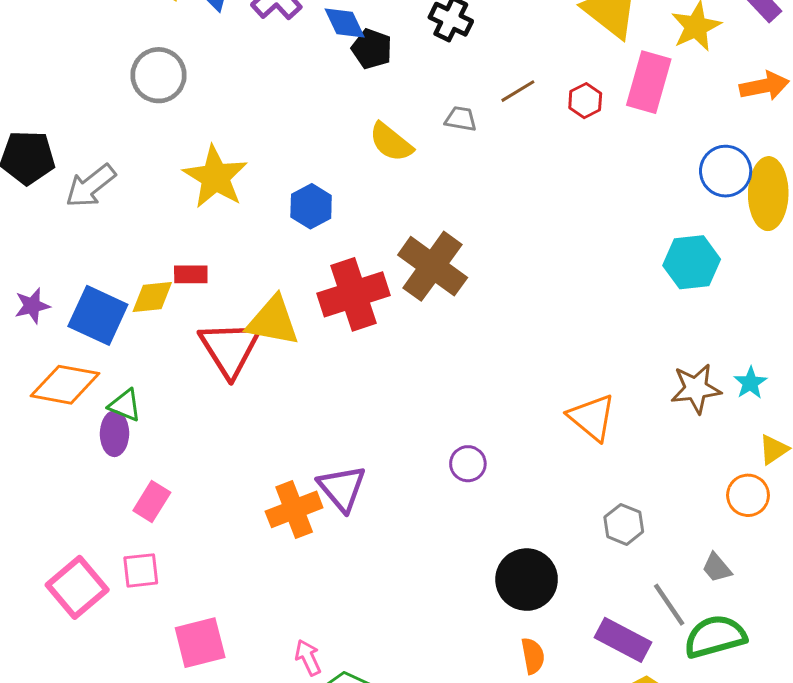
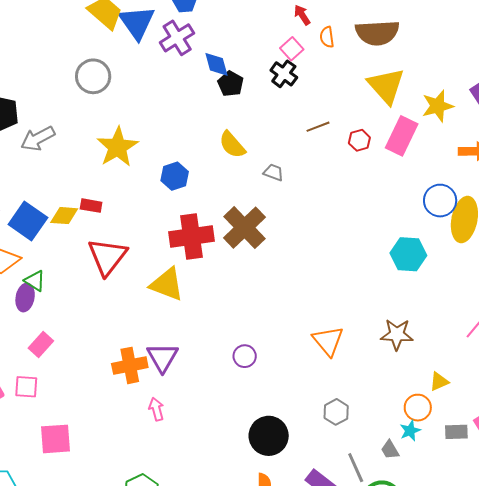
gray trapezoid: (461, 119) -> (273, 172), moved
yellow triangle: (273, 321) -> (167, 284), moved
cyan star: (750, 383) -> (410, 431), moved
pink arrow: (308, 657) -> (156, 409), moved

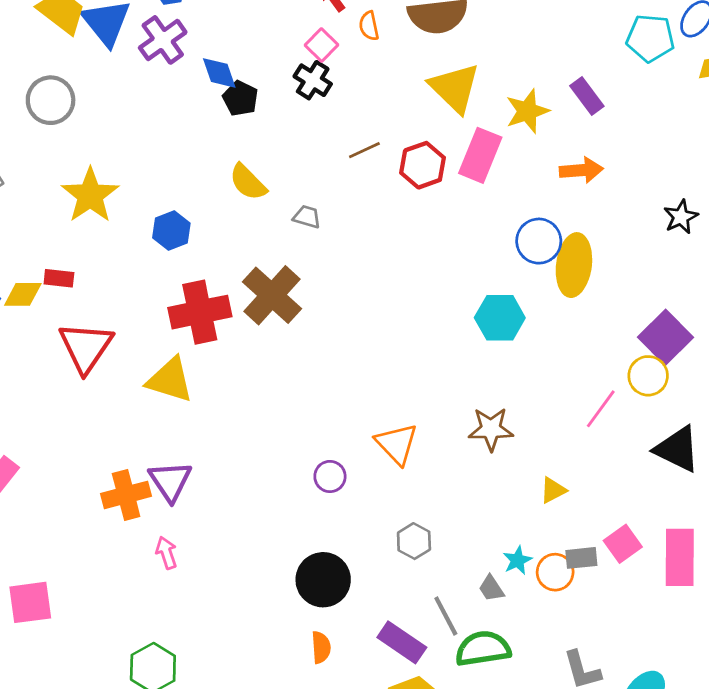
red hexagon: (359, 140) -> (423, 165), size x1.5
purple circle: (245, 356) -> (330, 476), moved
orange circle: (418, 408) -> (555, 572), moved

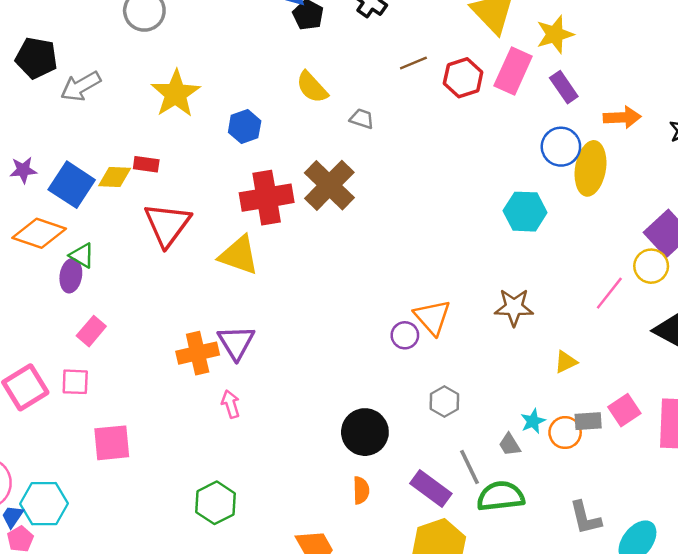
purple rectangle: (587, 96) -> (564, 87), moved
orange arrow: (581, 170) -> (622, 117), moved
purple circle: (330, 476) -> (405, 335), moved

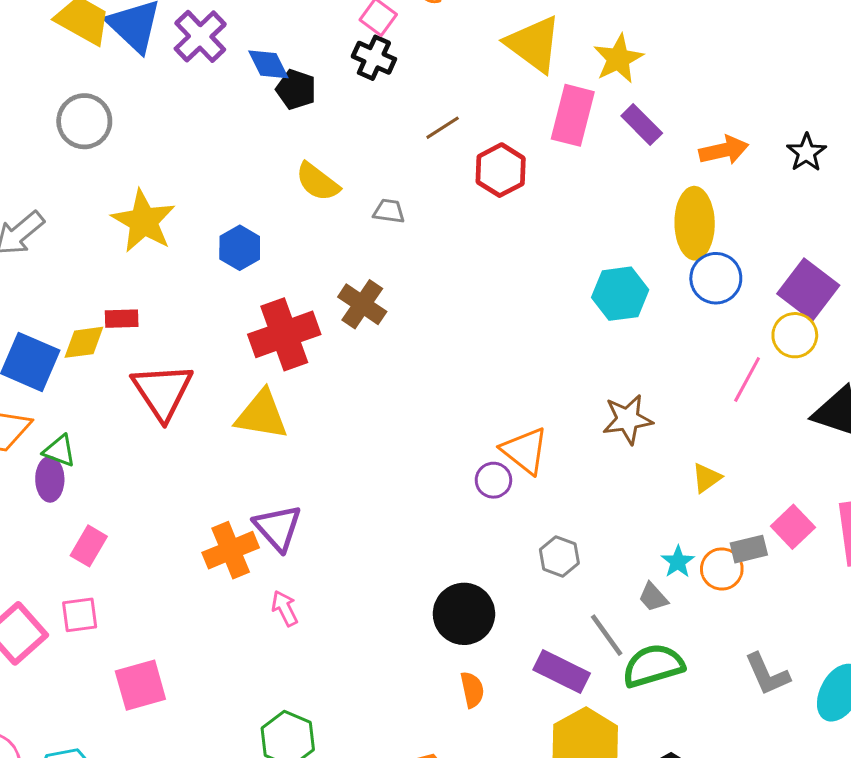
red hexagon: (463, 78) -> (501, 170), moved
blue circle: (561, 147) -> (716, 278), moved
brown cross: (329, 185) -> (362, 304), size x0.7

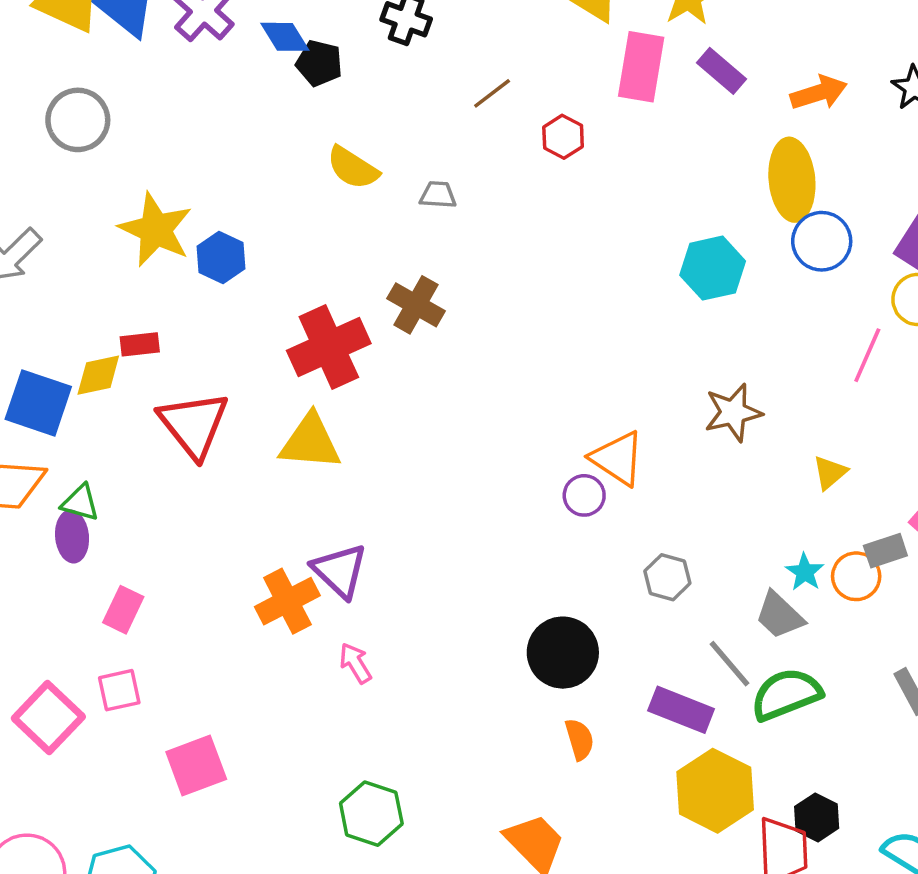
red hexagon: (501, 170) -> (563, 137), size x0.7
blue hexagon: (240, 248) -> (221, 258), moved
gray trapezoid: (653, 597) -> (779, 615), size x1.4

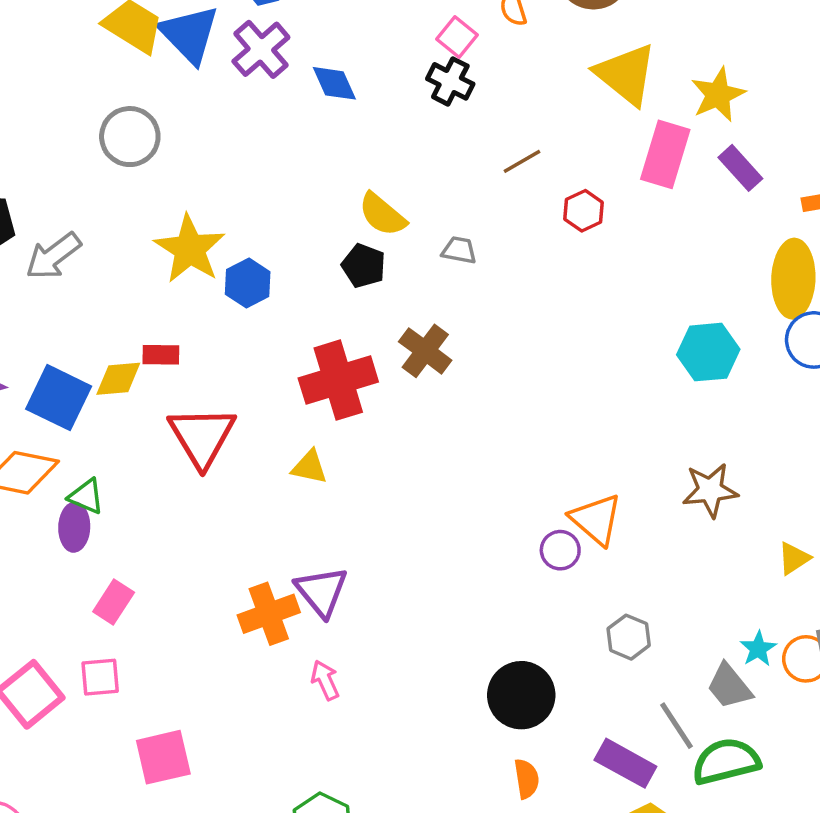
black pentagon: (319, 63) -> (364, 266), moved
yellow triangle: (310, 442) -> (309, 467), size x0.6

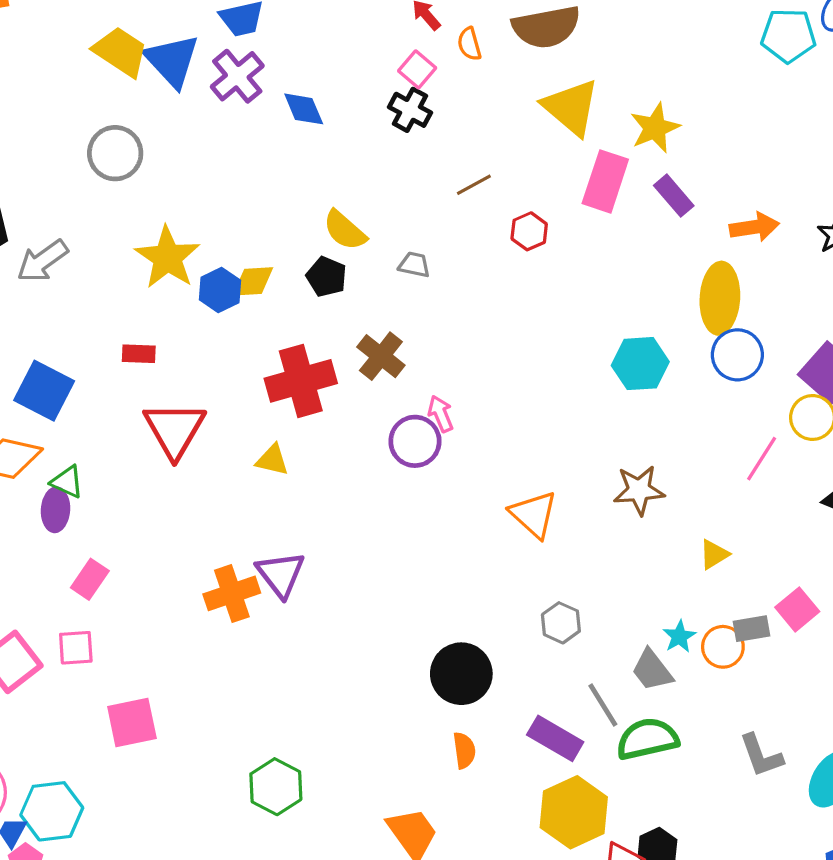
yellow diamond: (118, 379) -> (253, 281), moved
purple circle: (560, 550) -> (415, 441), moved, size x1.4
pink arrow: (325, 680) -> (441, 414), moved

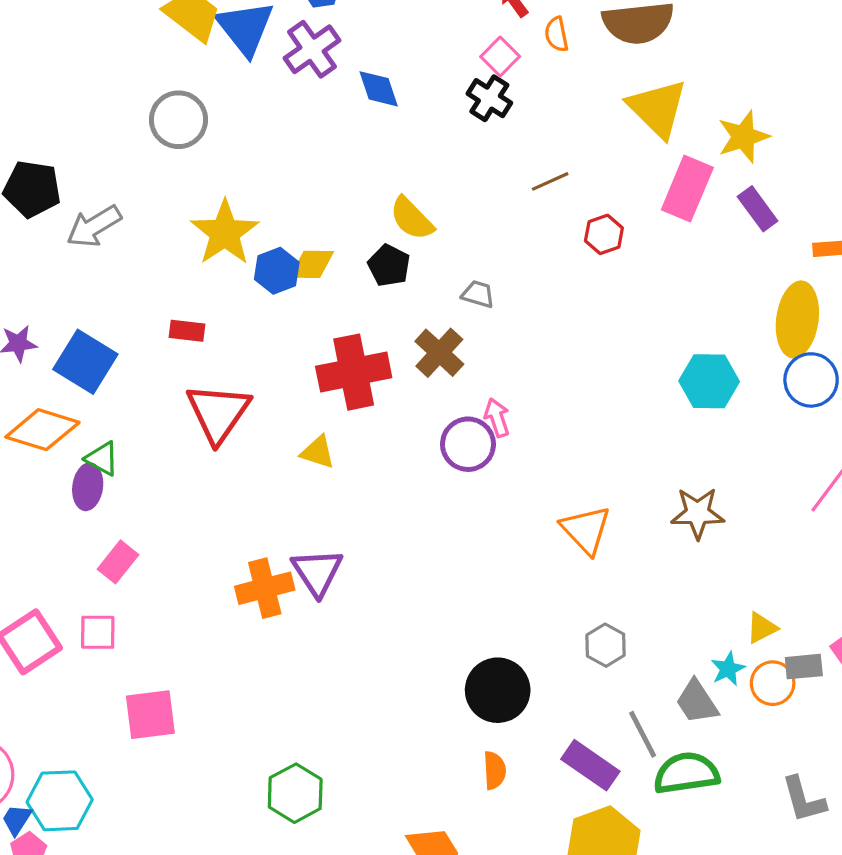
gray trapezoid: (414, 265) -> (478, 294), moved
yellow triangle: (714, 554) -> (762, 628), moved

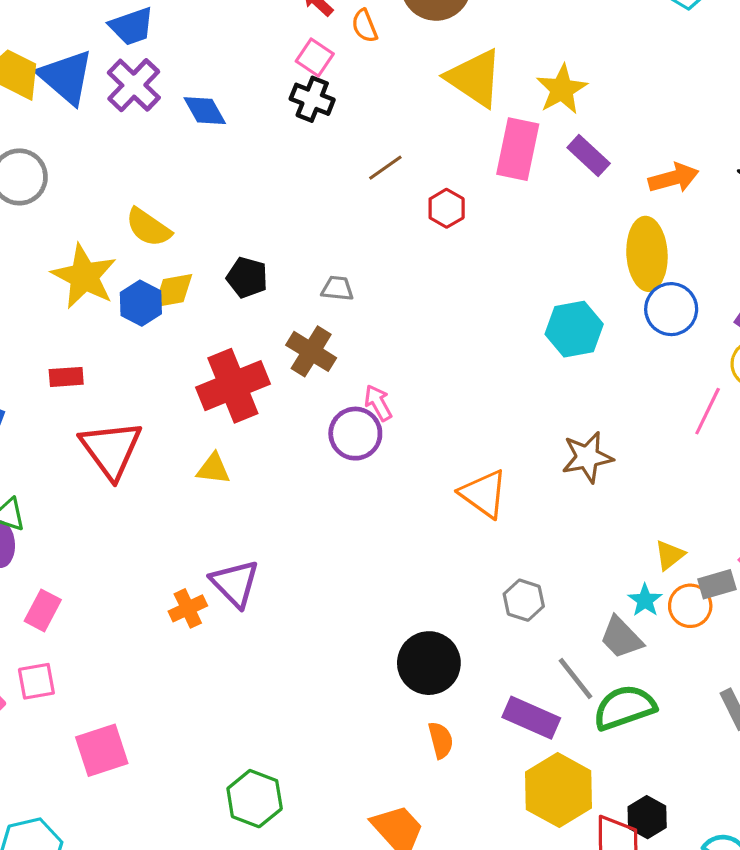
yellow semicircle: (412, 219) -> (148, 227), moved
orange cross: (265, 588) -> (188, 608), size x0.7

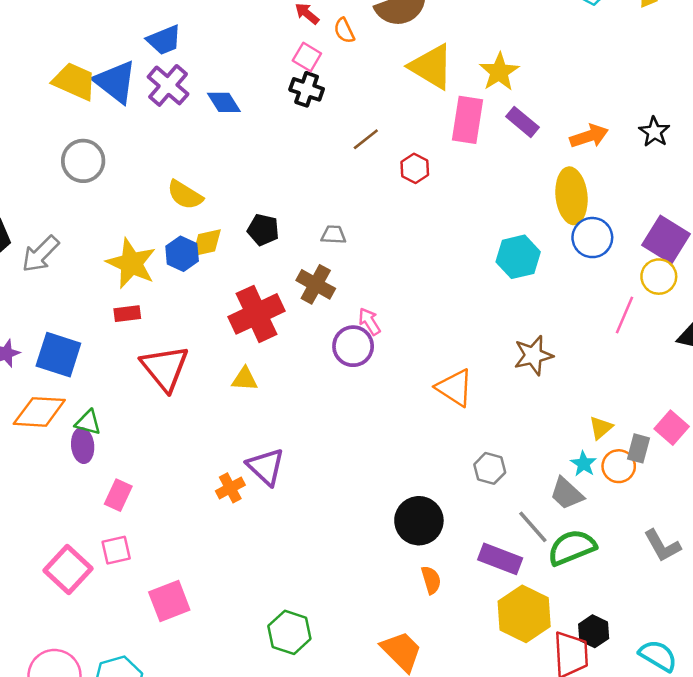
yellow star: (84, 276) -> (131, 263), moved
gray rectangle: (717, 584) -> (639, 448), turned -56

